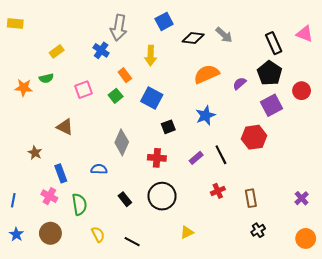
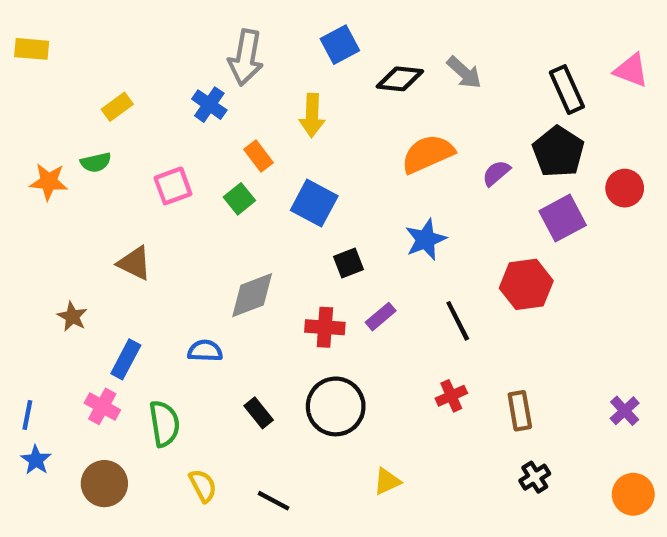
gray diamond: (122, 142) -> (252, 295), turned 45
purple rectangle: (196, 158) -> (381, 317), moved
blue rectangle: (61, 173) -> (126, 359), turned 48
blue star: (16, 234) -> (36, 460), moved

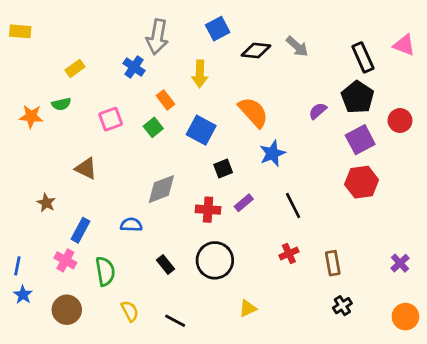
orange semicircle: (428, 154) -> (253, 112), moved, turned 72
red hexagon: (526, 284) -> (362, 182), moved

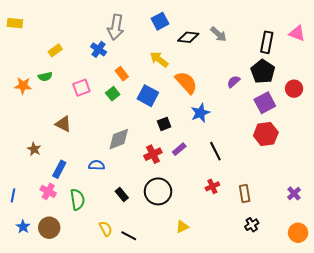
black rectangle: (363, 57) -> (267, 42), turned 35
yellow arrow: (200, 74) -> (159, 59), moved, turned 126
red cross: (208, 210) -> (153, 154), turned -30
blue star: (23, 295) -> (23, 227), moved
yellow semicircle: (130, 311) -> (106, 229), moved

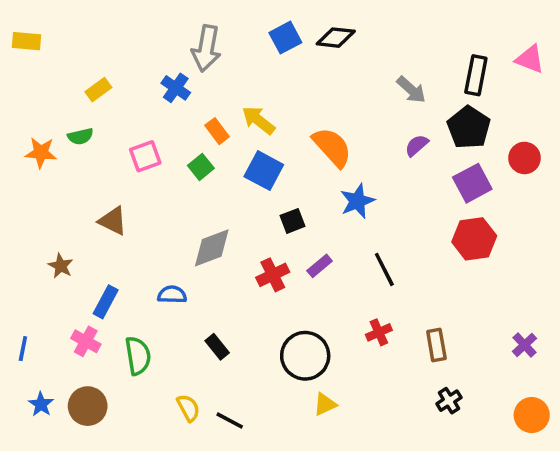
gray arrow: (218, 34) -> (411, 90), moved
black diamond: (188, 37) -> (336, 38), moved
yellow arrow: (159, 59) -> (258, 120), moved
black circle: (158, 191) -> (305, 356), moved

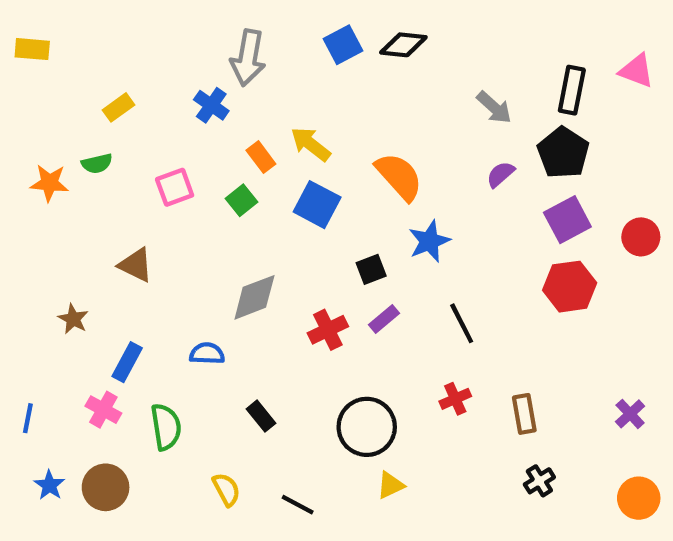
red circle: (525, 158) -> (641, 237), moved
black square: (293, 221) -> (371, 269), moved
black line: (230, 420) -> (298, 505), moved

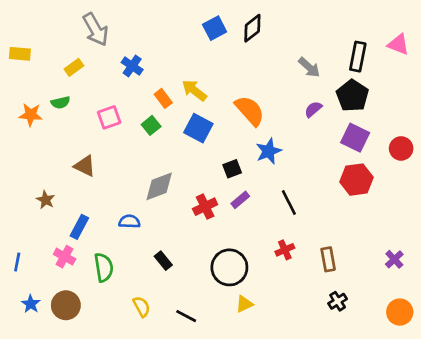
black diamond: (403, 45) -> (252, 28), turned -44
yellow rectangle: (32, 49) -> (20, 54), moved
gray arrow: (248, 58) -> (96, 30), moved, turned -40
purple square: (567, 220) -> (355, 138), turned -36

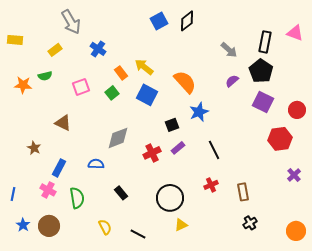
red hexagon: (356, 180) -> (280, 139), moved
purple cross: (394, 259) -> (294, 175), moved

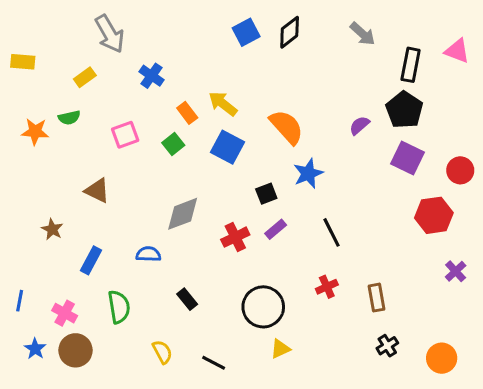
gray arrow: (229, 50) -> (363, 34), moved
pink cross: (48, 190) -> (65, 313), moved
orange circle: (296, 231) -> (442, 358), moved

